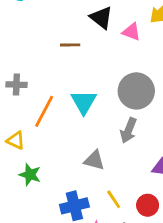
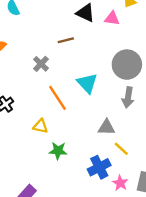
gray cross: (16, 85) -> (41, 64), moved, turned -35
orange line: (44, 111) -> (58, 98), turned -48
yellow line: (114, 199) -> (121, 149), moved

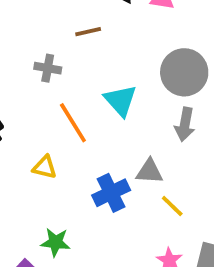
gray cross: (41, 64) -> (48, 68), turned -35
green star: (58, 151) -> (55, 242), moved
blue cross: (99, 167) -> (111, 193), moved

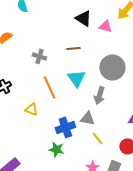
brown line: (88, 32) -> (73, 48), moved
gray arrow: (185, 124) -> (99, 95), moved
green star: (55, 242) -> (56, 149), moved

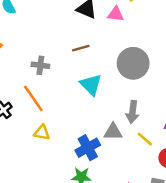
orange line: (49, 87) -> (33, 98), moved
gray arrow: (99, 95) -> (133, 112), moved
yellow line: (97, 138) -> (145, 139), moved

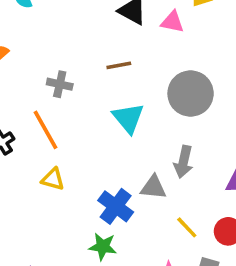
yellow line: (145, 139) -> (187, 227), moved
blue cross: (88, 148) -> (116, 206), turned -30

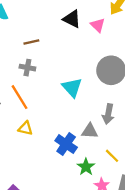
pink triangle: (172, 22) -> (98, 25), turned 35
brown line: (119, 65) -> (31, 42), moved
green star: (103, 247) -> (86, 167), moved, turned 30

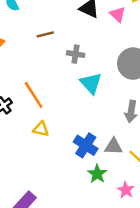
gray cross: (27, 68) -> (76, 54), moved
gray triangle: (90, 131) -> (113, 147), moved
green star: (86, 167) -> (97, 174), moved

